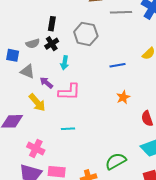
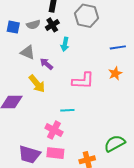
blue square: (13, 55) -> (13, 27), moved
pink L-shape: (69, 92) -> (83, 81), moved
orange star: (123, 97) -> (115, 73), moved
pink cross: (36, 149) -> (54, 130), moved

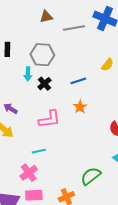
black cross: (52, 25) -> (44, 84), moved
cyan arrow: (65, 44) -> (28, 74), moved
pink cross: (54, 130) -> (29, 173), turned 36

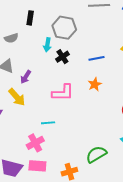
purple arrow: (11, 109) -> (26, 77), turned -96

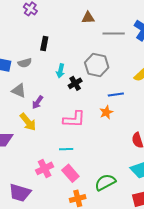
gray hexagon: (64, 28) -> (97, 65), moved
blue line: (96, 58) -> (116, 95), moved
cyan line: (48, 123) -> (66, 149), moved
pink rectangle: (37, 166) -> (70, 173), moved, turned 42

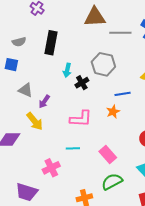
brown triangle: (88, 18) -> (95, 17), size x1.6
black rectangle: (44, 43) -> (51, 43), size x1.6
gray semicircle: (25, 63) -> (19, 42), moved
pink rectangle: (70, 173) -> (108, 154), moved

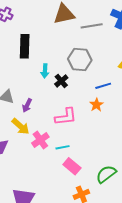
pink rectangle: (108, 154) -> (72, 166), moved
pink cross: (51, 168) -> (40, 140), moved

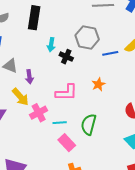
black cross: (61, 81) -> (66, 57), turned -32
blue line: (103, 86) -> (110, 53), moved
purple arrow: (27, 105) -> (29, 77), turned -40
green semicircle: (106, 174) -> (89, 124), moved, turned -45

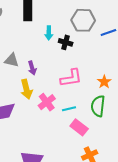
orange star: (98, 84) -> (104, 82), moved
yellow arrow: (20, 97) -> (26, 89), turned 36

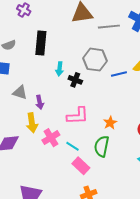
cyan line: (69, 109) -> (73, 146), turned 40

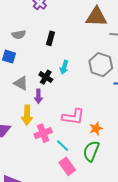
black rectangle: (41, 43) -> (50, 38), size x0.6
black cross: (75, 80) -> (46, 77), moved
orange star: (110, 123) -> (96, 129), moved

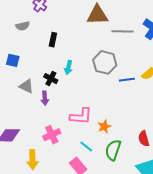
gray semicircle: (19, 35) -> (23, 26), moved
yellow arrow: (27, 115) -> (32, 160), moved
cyan line: (63, 146) -> (86, 147), moved
green semicircle: (91, 151) -> (113, 150), moved

